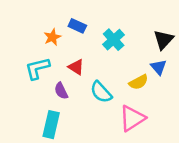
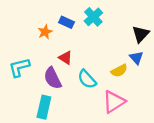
cyan cross: (114, 40) -> (93, 17), moved
cyan L-shape: (37, 68) -> (19, 67), moved
purple semicircle: (61, 91) -> (53, 78), size x1.5

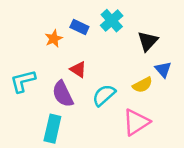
black triangle: (141, 34) -> (148, 41), moved
cyan semicircle: (87, 79) -> (104, 95), turned 90

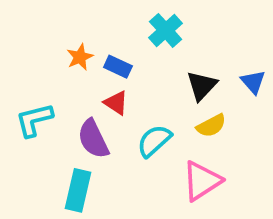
blue rectangle: (79, 27) -> (118, 67), moved
black triangle: (148, 41) -> (202, 86), moved
blue triangle: (163, 69) -> (253, 82), moved

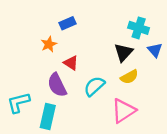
cyan cross: (166, 30) -> (139, 28), moved, turned -30
orange star: (80, 57) -> (49, 44), moved
blue rectangle: (118, 67) -> (67, 23), moved, turned -49
cyan L-shape: (34, 120) -> (19, 103), moved

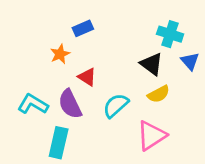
black triangle: (123, 52) -> (151, 64), turned -36
cyan L-shape: (19, 103) -> (33, 104), moved, turned 45

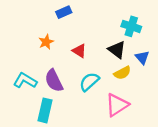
blue rectangle: (83, 28) -> (64, 12), moved
blue triangle: (190, 61) -> (142, 57), moved
red triangle: (87, 77) -> (79, 51), moved

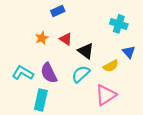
black triangle: (117, 50) -> (86, 51), moved
red triangle: (79, 51) -> (66, 39), moved

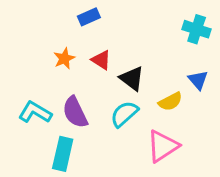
cyan cross: (119, 24) -> (197, 29), moved

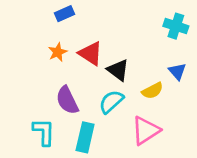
blue rectangle: (89, 17) -> (64, 14), moved
red triangle: (101, 60) -> (91, 54), size x1.4
cyan L-shape: (35, 112) -> (44, 132), moved, turned 60
cyan rectangle: (63, 154) -> (85, 137), moved

